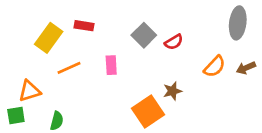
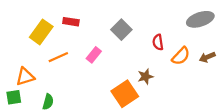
gray ellipse: (238, 23) -> (200, 19), turned 65
red semicircle: (174, 42) -> (158, 42), moved, turned 112
pink rectangle: (111, 65) -> (94, 55), turned 42

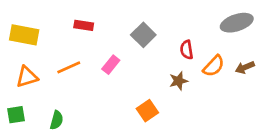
yellow rectangle: (41, 32) -> (24, 35), moved, turned 65
orange triangle: (25, 77) -> (27, 77), moved
brown star: (145, 77) -> (178, 81), moved
orange square: (125, 94) -> (147, 111), size x0.7

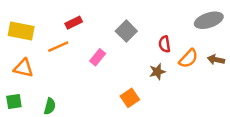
red rectangle: (84, 25) -> (74, 23), turned -35
orange line: (69, 67) -> (58, 47), moved
brown arrow: (245, 67) -> (216, 60), turned 35
orange triangle: (27, 77) -> (24, 68), turned 30

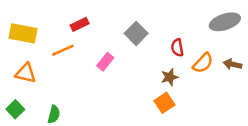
orange square: (130, 98) -> (164, 103), moved
green square: (14, 102) -> (15, 109), turned -35

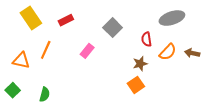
gray ellipse: (225, 22) -> (172, 18), moved
yellow rectangle: (23, 33) -> (31, 18), moved, turned 45
orange line: (63, 50) -> (46, 50), moved, turned -42

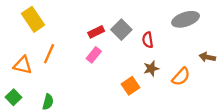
red rectangle: (66, 20) -> (96, 32), moved
red semicircle: (146, 39) -> (148, 40), moved
orange semicircle: (168, 52) -> (181, 77), moved
orange square: (136, 85) -> (131, 86), moved

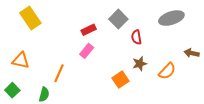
gray square: (121, 30) -> (118, 19), moved
orange line: (49, 54) -> (59, 73), moved

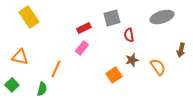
gray square: (118, 19) -> (112, 18), turned 30
brown arrow: (192, 53) -> (181, 50), turned -88
orange semicircle: (167, 71) -> (158, 67), turned -78

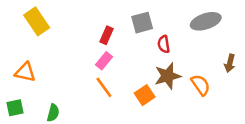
red rectangle: (84, 28) -> (107, 35), turned -40
brown star: (132, 60) -> (168, 76), size x1.5
orange line: (56, 69) -> (104, 87), moved, turned -60
green square: (12, 85) -> (15, 108), turned 32

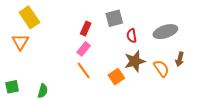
gray ellipse: (206, 21) -> (165, 32), moved
brown arrow: (230, 63) -> (180, 59), moved
orange triangle: (25, 72) -> (20, 42), moved, turned 48

